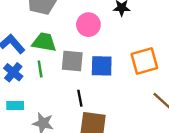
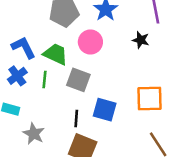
pink circle: (88, 25) -> (90, 42), moved
blue square: (102, 66) -> (105, 110), moved

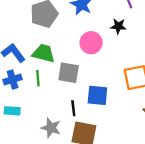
pink circle: (90, 42) -> (91, 43), moved
blue cross: (17, 76) -> (13, 80), turned 30
gray star: (34, 134) -> (51, 128), moved

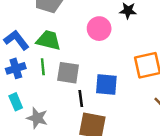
gray square: (69, 73) -> (68, 73), moved
cyan rectangle: (12, 111) -> (16, 102), turned 63
gray star: (51, 128) -> (37, 118), moved

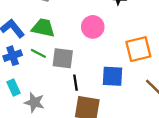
pink circle: (99, 29) -> (93, 27), moved
green line: (43, 67) -> (38, 53), turned -56
blue square: (106, 85) -> (113, 76), moved

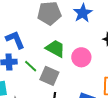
green trapezoid: (43, 28) -> (55, 48), moved

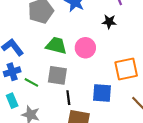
green line: (31, 66) -> (31, 82), moved

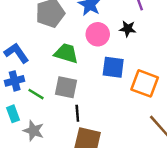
pink circle: (85, 48) -> (98, 34), moved
orange square: (126, 69) -> (145, 83), turned 30
blue square: (102, 93) -> (113, 67), moved

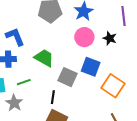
green trapezoid: (66, 53) -> (44, 58), moved
gray square: (66, 87) -> (67, 77), moved
green line: (36, 94) -> (24, 82), moved, turned -64

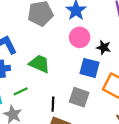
black star: (110, 38) -> (104, 47), moved
gray square: (67, 77) -> (79, 97), moved

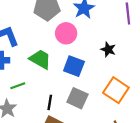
pink circle: (80, 37) -> (66, 33), moved
blue square: (89, 68) -> (74, 66), moved

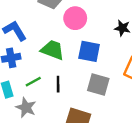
black line: (50, 102) -> (58, 84), moved

